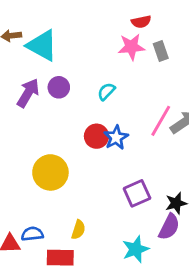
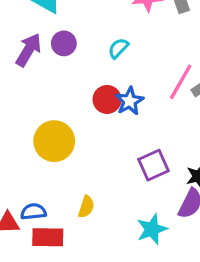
red rectangle: (60, 258) -> (48, 237), moved

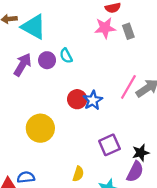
cyan semicircle: (118, 48) -> (66, 56), moved, turned -72
yellow semicircle: (86, 207) -> (78, 174), moved

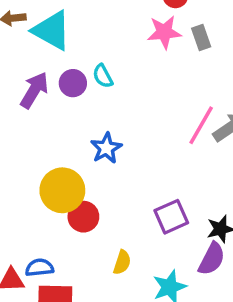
red circle: (77, 99) -> (83, 217), moved
blue star: (93, 100) -> (106, 148), moved

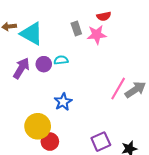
gray rectangle: (201, 37) -> (76, 29), moved
cyan semicircle: (103, 76) -> (61, 60), turned 112

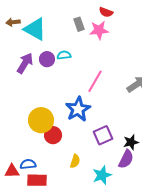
red semicircle: (104, 16) -> (106, 12), turned 32
pink line: (118, 89) -> (95, 81), moved
blue star: (63, 102) -> (78, 109), moved, size x1.4

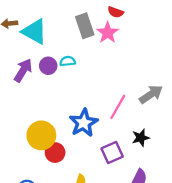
gray rectangle: (79, 24) -> (85, 26), size x1.5
pink star: (99, 30) -> (108, 33), turned -30
pink line: (95, 81) -> (118, 107), moved
black star: (131, 142) -> (141, 138), moved

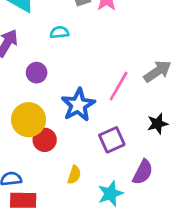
purple circle: (48, 66) -> (37, 73), moved
black star: (141, 138) -> (158, 124), moved

